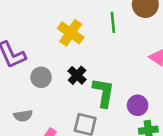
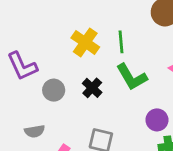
green line: (113, 22) -> (121, 42), moved
green L-shape: (103, 93) -> (132, 77), moved, turned 140

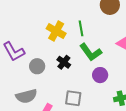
purple circle: (157, 120) -> (100, 75), moved
gray semicircle: (35, 131) -> (26, 96), size x1.5

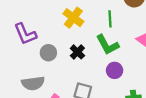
green line: (81, 28) -> (110, 19), moved

